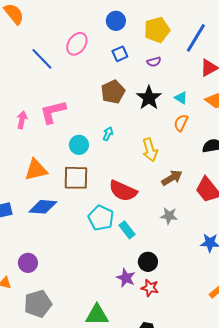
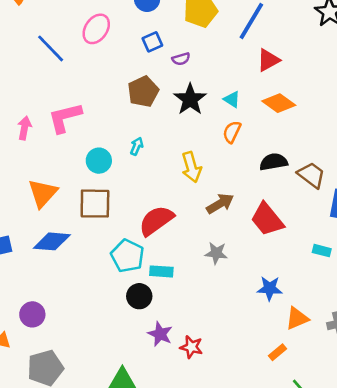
purple semicircle: (154, 62) -> (181, 59), moved
orange triangle: (36, 170) -> (43, 193), turned -35
red semicircle: (123, 191) -> (156, 221), turned 120
cyan rectangle: (127, 230) -> (161, 271), turned -48
black circle: (148, 262) -> (139, 296), moved

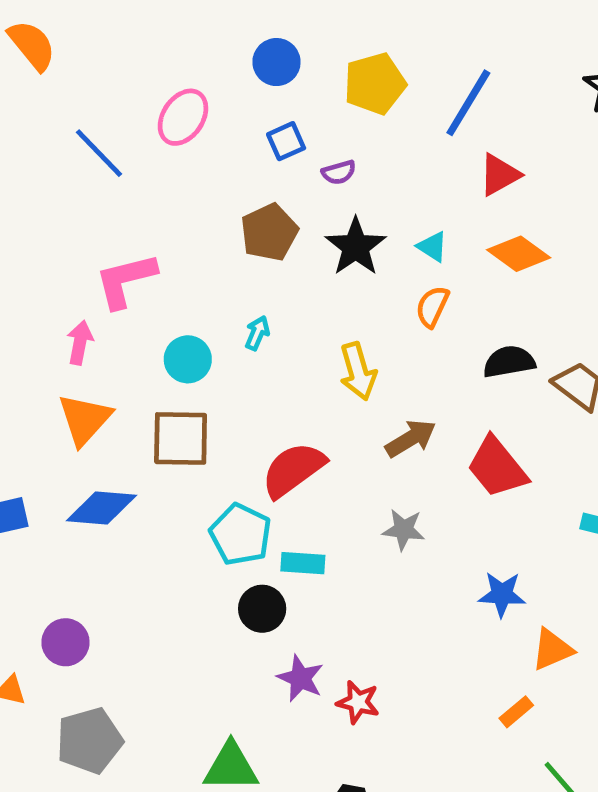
pink arrow: (25, 128) -> (80, 343), moved

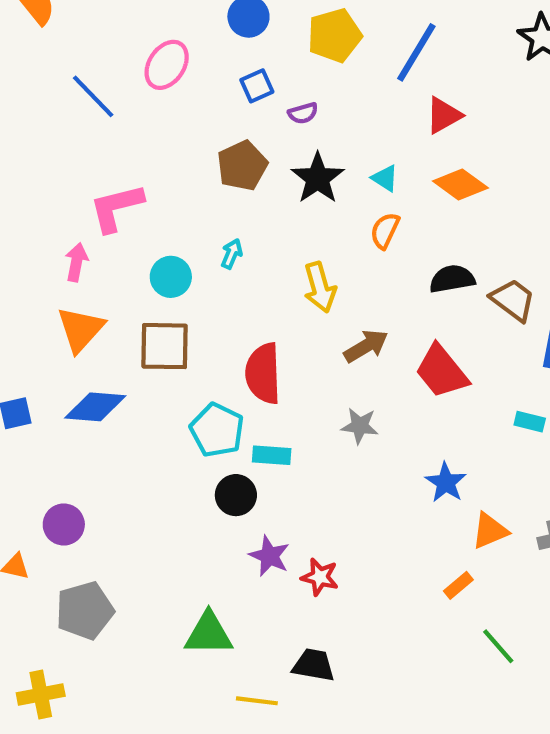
red semicircle: (293, 470) -> (263, 373), turned -56
blue star: (502, 594) -> (446, 483), turned 30

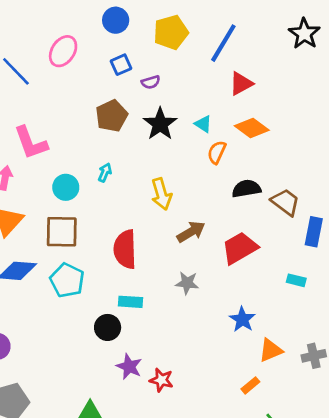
pink L-shape: (116, 208) -> (31, 143), turned -96
orange semicircle: (385, 231) -> (217, 152), moved
red trapezoid: (442, 371) -> (240, 248), turned 99
cyan pentagon: (217, 430) -> (67, 280), moved

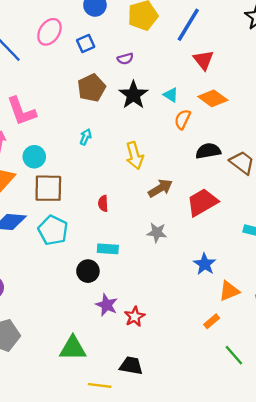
blue square: (121, 65) -> (86, 44), moved
red triangle: (241, 84) -> (203, 60), turned -40
cyan circle: (66, 187) -> (34, 157), moved
red semicircle: (125, 249) -> (103, 203), size x0.5
red star: (161, 380) -> (135, 317), turned 30

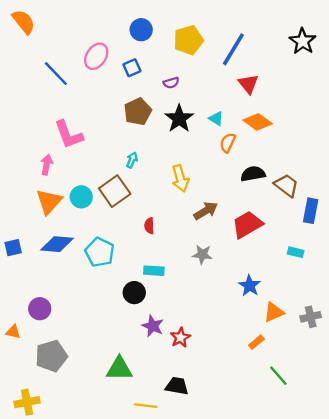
cyan circle: (34, 157) -> (81, 197), moved
brown square: (48, 188) -> (115, 191), moved, turned -36

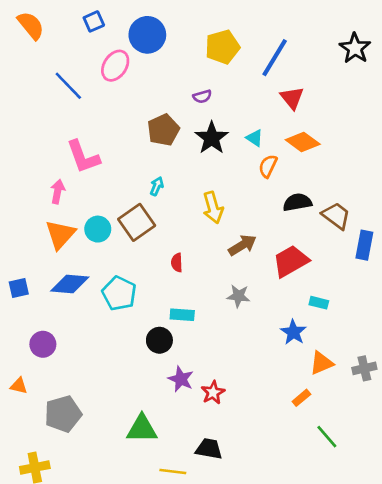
blue circle: (141, 30) -> (147, 35), moved, size x1.4
blue square: (132, 68) -> (94, 21), moved
cyan rectangle: (296, 252) -> (319, 303), moved
purple circle: (40, 309) -> (43, 344), moved

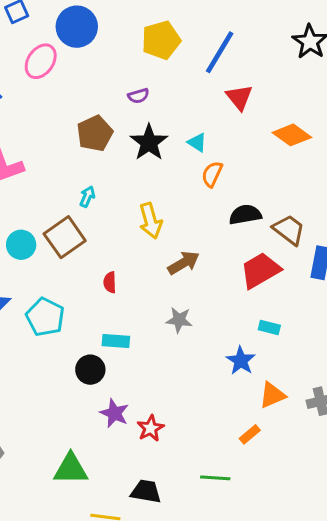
orange diamond: (303, 142) -> (292, 135), moved
red trapezoid: (291, 261) -> (260, 270), moved
green line: (327, 437) -> (215, 478), moved, turned -45

